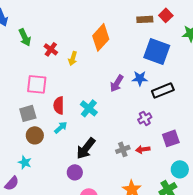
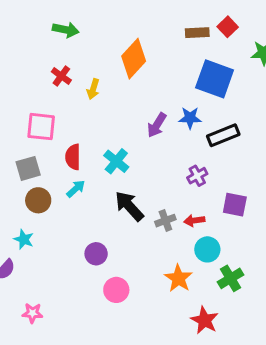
green arrow: (25, 37) -> (66, 30), moved, turned -54
purple square: (171, 138) -> (235, 205), turned 30
black arrow: (86, 148) -> (129, 206), moved, turned 100
cyan circle: (180, 169) -> (207, 249), moved

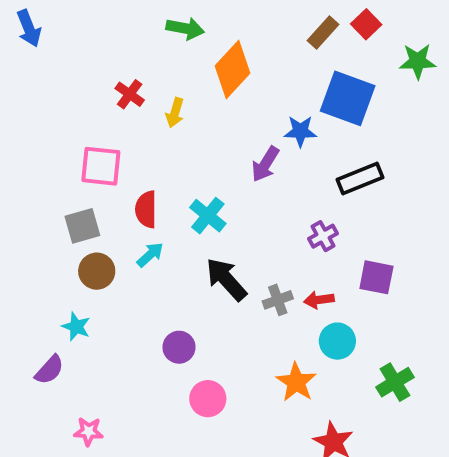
green arrow: (66, 30) -> (185, 28), moved
brown rectangle: (197, 33) -> (323, 32), turned -45
blue star: (190, 118) -> (300, 131), moved
green cross: (230, 278) -> (395, 382), moved

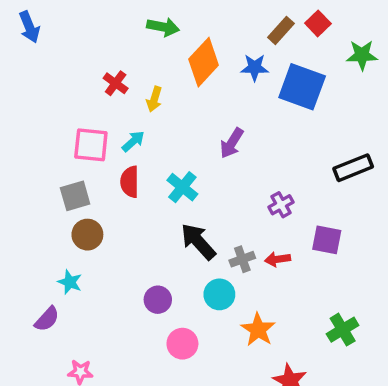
blue star: (300, 131) -> (255, 67), moved
black rectangle: (360, 179) -> (353, 168), moved
cyan arrow: (150, 255) -> (133, 141), moved
cyan circle: (337, 341) -> (219, 294), moved

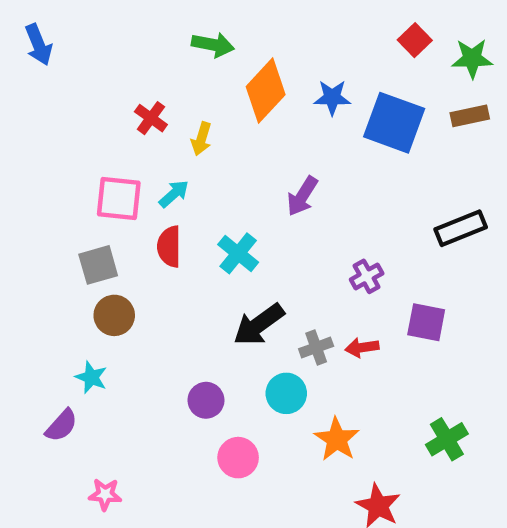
brown rectangle: (281, 30) -> (470, 116), moved, turned 36
green star: (362, 55) -> (472, 58), moved
black arrow: (198, 242) -> (259, 325), turned -84

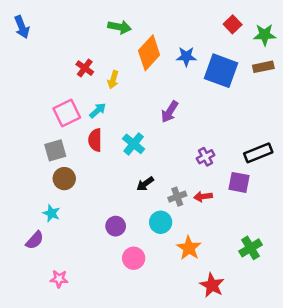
pink square: (119, 198) -> (67, 113), turned -32
black rectangle: (461, 228) -> (258, 153), moved
black arrow: (259, 325) -> (145, 184), size x0.6

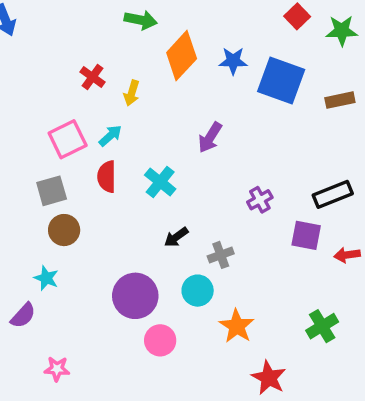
brown rectangle: (263, 67) -> (340, 100), moved
red arrow: (203, 197) -> (347, 255), moved
purple circle: (116, 226) -> (135, 296), size x1.6

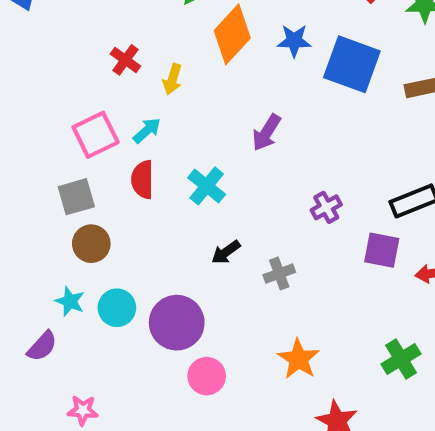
cyan circle: (198, 291) -> (117, 308), moved

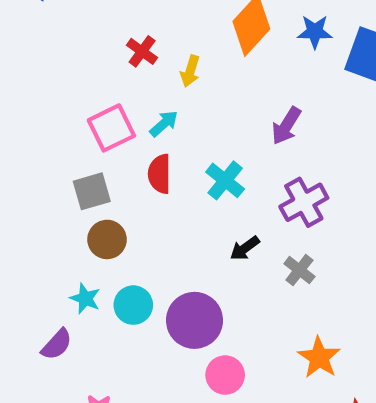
purple cross: (326, 207) -> (304, 202), moved, size x1.5
gray cross: (279, 274) -> (299, 270), turned -32

